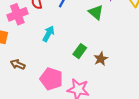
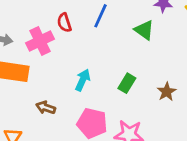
cyan arrow: (48, 34) -> (83, 80), moved
brown star: (101, 59) -> (167, 92), moved

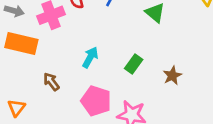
brown arrow: (46, 108) -> (51, 82), turned 30

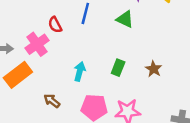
orange rectangle: (21, 43) -> (18, 75), turned -36

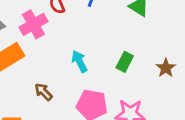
cyan arrow: (80, 71) -> (79, 61), turned -48

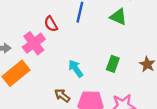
brown arrow: (43, 92) -> (62, 96), moved

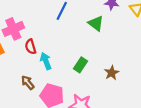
red semicircle: (51, 24) -> (31, 47), moved

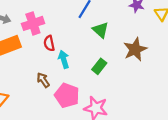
green triangle: (96, 23) -> (101, 30), moved
brown star: (112, 73) -> (135, 49), moved, size x1.5

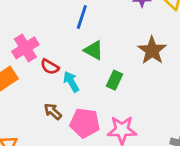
green triangle: (101, 30) -> (94, 50), moved
red semicircle: (49, 43) -> (50, 67), turned -35

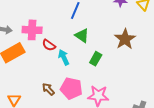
pink cross: (25, 48) -> (32, 30), turned 30
brown arrow: (53, 111) -> (48, 89), moved

